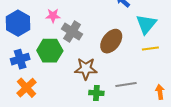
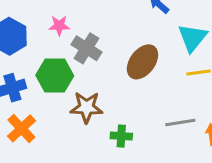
brown star: (86, 69) -> (86, 107), moved
gray line: (126, 85) -> (180, 122), moved

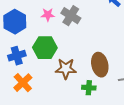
gray cross: (86, 48) -> (71, 16), moved
brown ellipse: (142, 62) -> (100, 65), moved, turned -50

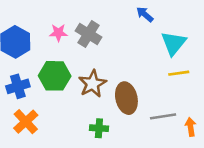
brown star: (66, 69) -> (92, 84), moved, turned -30
green cross: (89, 88) -> (99, 128), moved

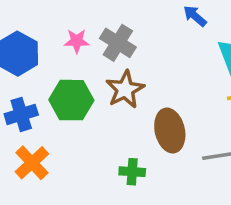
brown star: (92, 84) -> (125, 89), moved

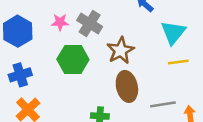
brown star: (125, 89) -> (120, 50), moved
green hexagon: (71, 100) -> (73, 59), moved

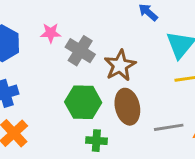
gray cross: (90, 23) -> (80, 51), moved
green hexagon: (73, 59) -> (83, 102), moved

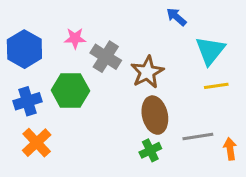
green hexagon: (83, 102) -> (70, 90), moved
green cross: (96, 141) -> (150, 150), moved, turned -30

